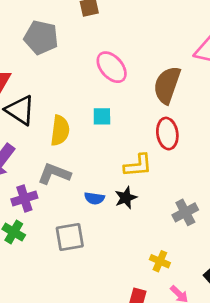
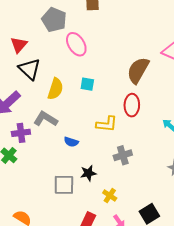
pink ellipse: (112, 67) -> (76, 44), moved
black star: (126, 198) -> (88, 173), moved
gray cross: (185, 212) -> (123, 155), moved
gray square: (70, 237) -> (64, 185), moved

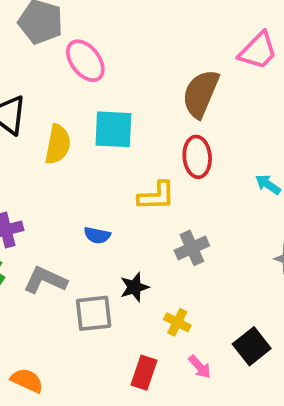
cyan square: (87, 84) -> (113, 129), size x1.6
gray L-shape: (46, 119) -> (45, 280), moved

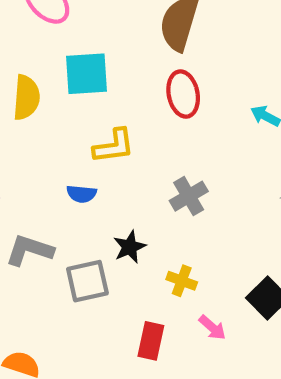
yellow L-shape: (156, 196) -> (114, 146), moved

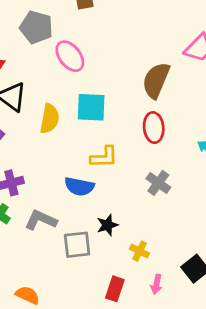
blue semicircle: (82, 194) -> (79, 186), size x1.5
gray cross: (189, 196) -> (158, 183), moved, turned -30
pink arrow: (212, 327) -> (156, 284), turned 54

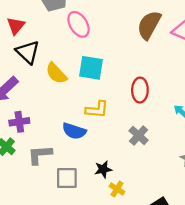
brown semicircle: (156, 80) -> (149, 25), moved
yellow semicircle: (50, 119) -> (56, 73), turned 120
gray L-shape: (41, 220) -> (40, 155), turned -35
black star: (107, 225) -> (103, 169), moved

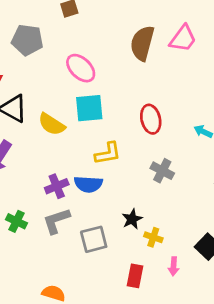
pink ellipse: (79, 24) -> (81, 68), moved
purple cross: (19, 122) -> (57, 186), moved

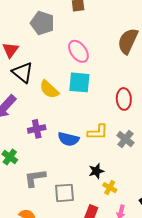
yellow L-shape: (108, 153) -> (98, 132), moved
purple cross: (57, 186) -> (37, 129), moved
gray L-shape: (56, 221) -> (35, 178), moved
gray square: (94, 239) -> (65, 193), moved

